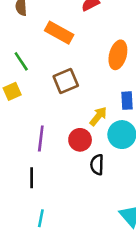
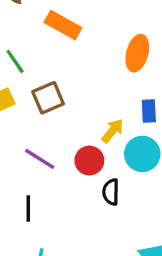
brown square: (66, 81) -> (48, 98), moved
purple line: (41, 139) -> (40, 159), turned -65

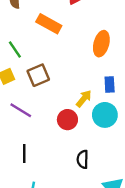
purple line: (40, 159) -> (21, 110), moved
black semicircle: (111, 192) -> (83, 159), moved

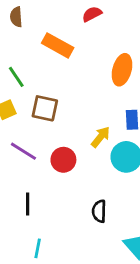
brown square: (38, 75) -> (45, 108), turned 35
red circle: (67, 120) -> (63, 160), moved

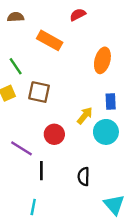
brown semicircle: (16, 17) -> (16, 17), turned 91
purple line: (23, 151) -> (21, 148), moved
black line: (28, 204) -> (41, 171), moved

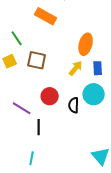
orange ellipse: (102, 60) -> (86, 44), moved
yellow arrow: (85, 116) -> (76, 68), moved
black semicircle: (84, 176) -> (74, 105), moved

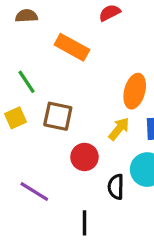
red circle: (50, 96) -> (84, 157), moved
black line: (39, 127) -> (84, 223), moved

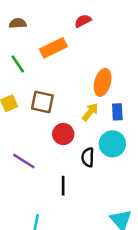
orange rectangle: (72, 47) -> (53, 48), turned -55
green line: (26, 82) -> (18, 64), moved

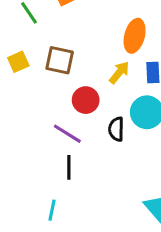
purple line: (24, 161) -> (67, 134), moved
black line: (63, 186) -> (69, 167), moved

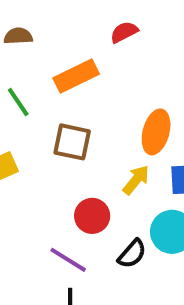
brown square: (60, 60) -> (72, 142), moved
black semicircle: (116, 129) -> (132, 254), turned -140

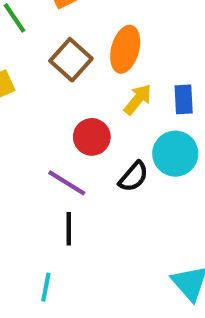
orange ellipse: (156, 132) -> (125, 49), moved
brown square: (72, 142) -> (71, 60), turned 30

